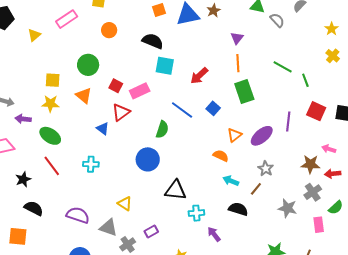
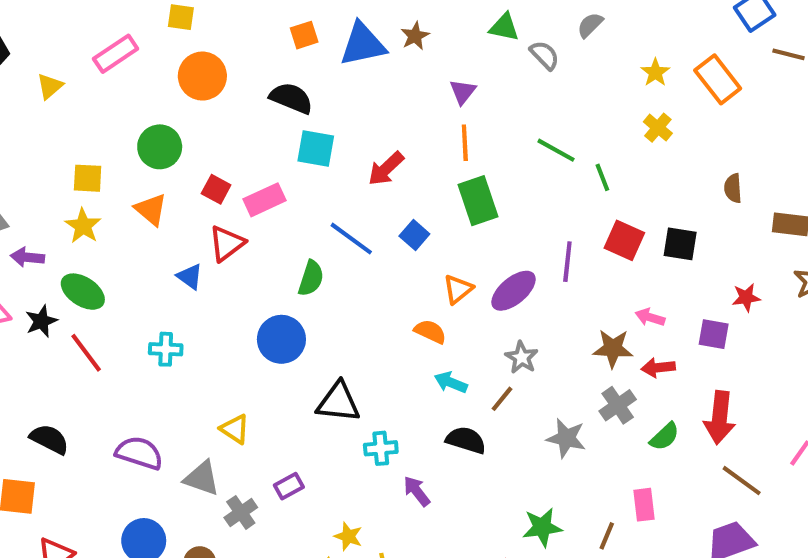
orange circle: (109, 30) -> (202, 76), size x1.5
yellow star: (50, 104) -> (83, 226), turned 30
black star: (23, 179) -> (41, 321), moved
pink rectangle: (319, 225) -> (644, 505), moved

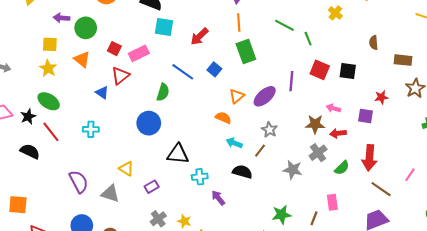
purple arrow: (27, 257) -> (62, 18), moved
black semicircle: (49, 439) -> (30, 151), moved
purple semicircle: (139, 453) -> (79, 182), turned 45
purple rectangle: (289, 486) -> (152, 187), moved
gray cross: (241, 512) -> (158, 219), moved

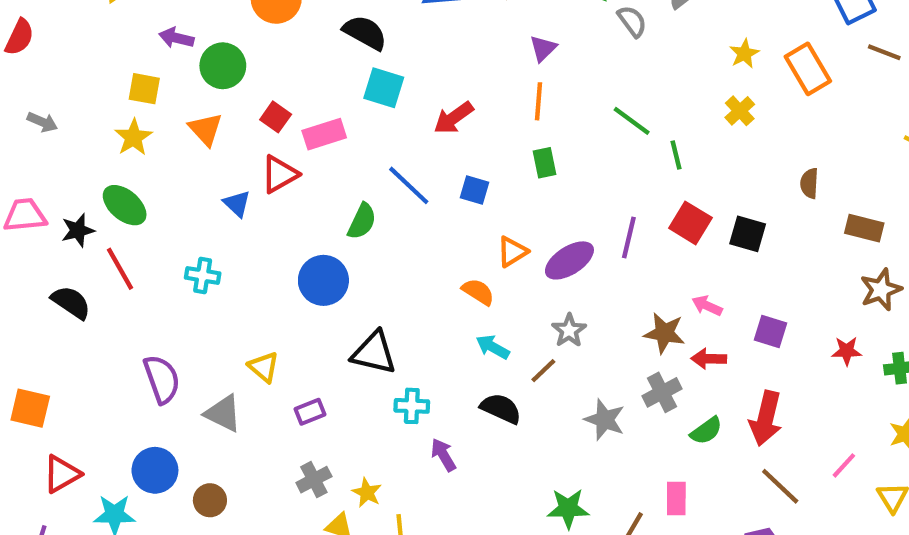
green rectangle: (246, 51) -> (545, 163), size x0.6
blue square: (214, 69) -> (474, 190), turned -32
red star: (381, 97) -> (847, 351), moved

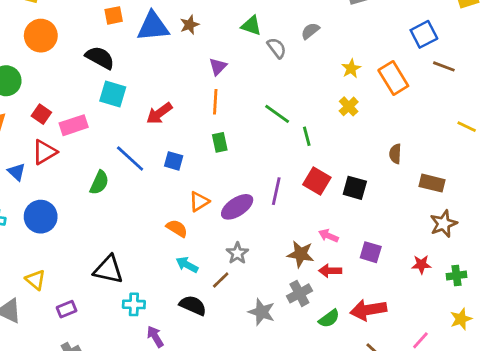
blue circle: (323, 280) -> (41, 217), moved
red arrow: (766, 418) -> (368, 310), turned 68

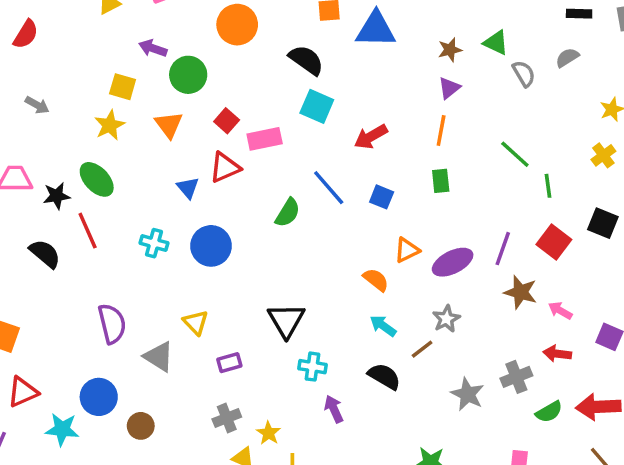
brown star: (189, 25) -> (450, 50), moved
black square: (355, 188) -> (603, 223), moved
brown star: (301, 254) -> (521, 292), moved
black triangle: (108, 270) -> (286, 320), turned 40

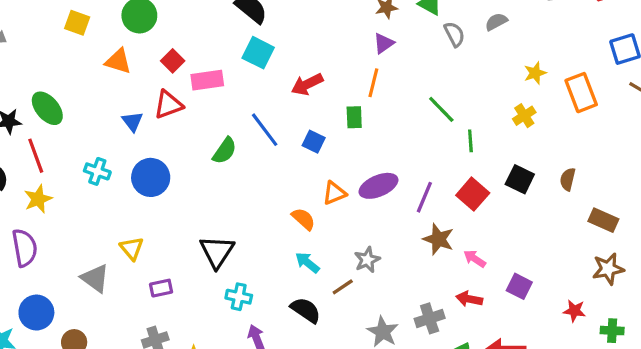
yellow star: (110, 125) -> (38, 199), moved
orange triangle: (169, 125) -> (118, 61), turned -40
green rectangle: (441, 181) -> (354, 117), moved
purple ellipse: (453, 262) -> (378, 186), moved
purple semicircle: (112, 324) -> (25, 248), moved

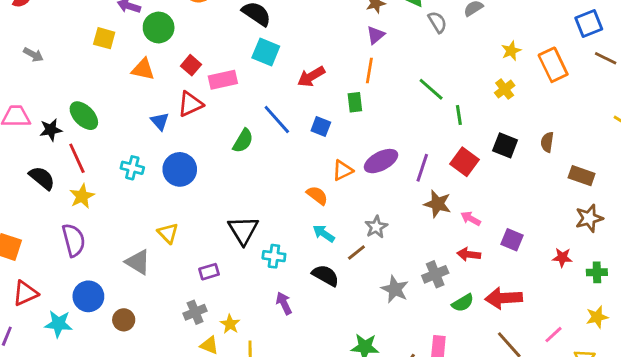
purple rectangle: (161, 288) -> (209, 272), moved
cyan cross: (239, 297) -> (274, 256), moved

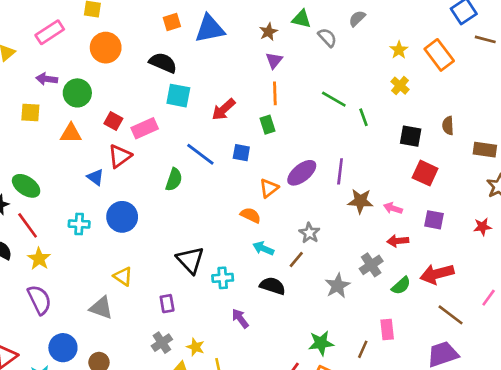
red square: (465, 162) -> (425, 173), moved
purple rectangle: (209, 272) -> (167, 304), turned -72
gray star: (395, 289) -> (337, 286), turned 30

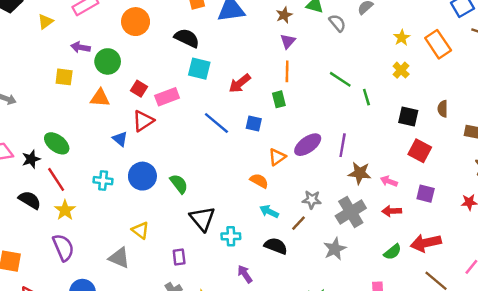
green semicircle: (174, 180) -> (179, 184), moved, turned -60
gray star: (309, 233) -> (312, 200), turned -30
gray cross: (371, 265) -> (351, 212), moved, size x1.4

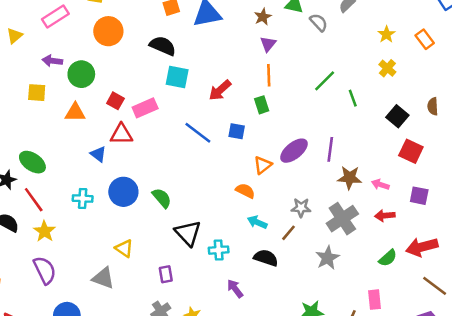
orange rectangle: (438, 44) -> (425, 39), size x0.7
green line: (340, 79) -> (325, 81), turned -75
black square: (408, 117) -> (397, 116), turned 30
red triangle: (143, 121) -> (121, 134), turned 35

